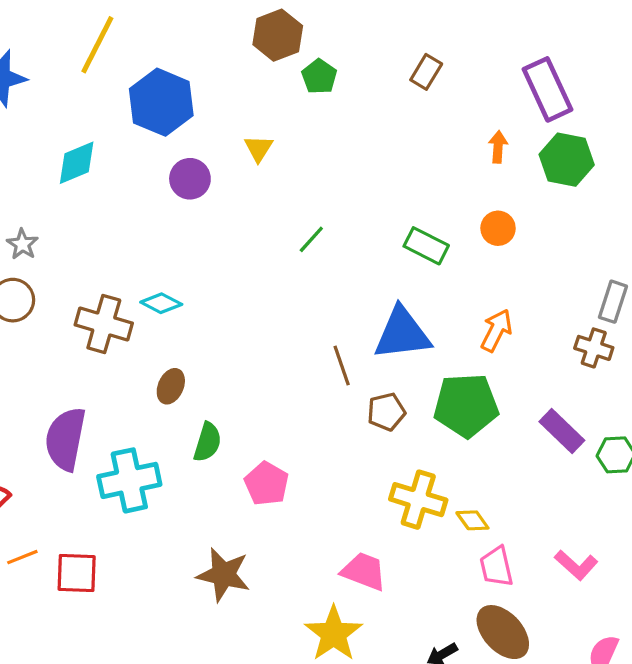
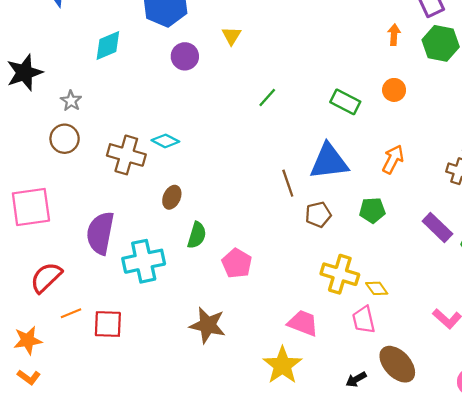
green pentagon: (466, 405) -> (372, 210), size x0.6
pink trapezoid: (496, 567) -> (364, 320), moved

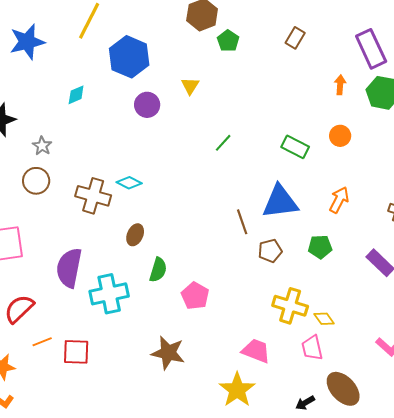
cyan diamond: (108, 46) -> (76, 95), size x0.7

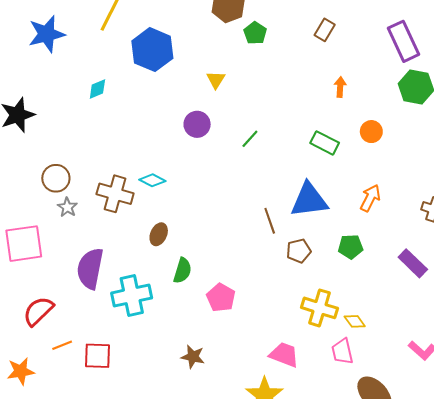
orange arrow: (340, 85) -> (340, 87), moved
purple circle: (147, 105) -> (197, 124), moved
gray star: (42, 146) -> (67, 207), moved
brown star: (168, 353) -> (193, 357), size x0.7

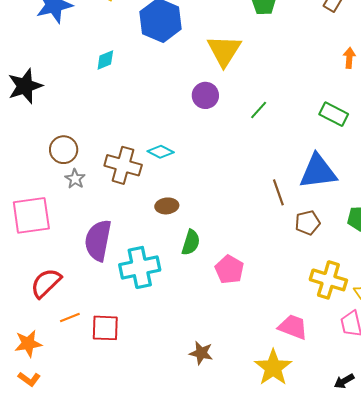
yellow triangle: (216, 80) -> (224, 51), size x1.8
brown ellipse: (159, 234) -> (167, 206), turned 60
brown star: (193, 357) -> (201, 353), moved

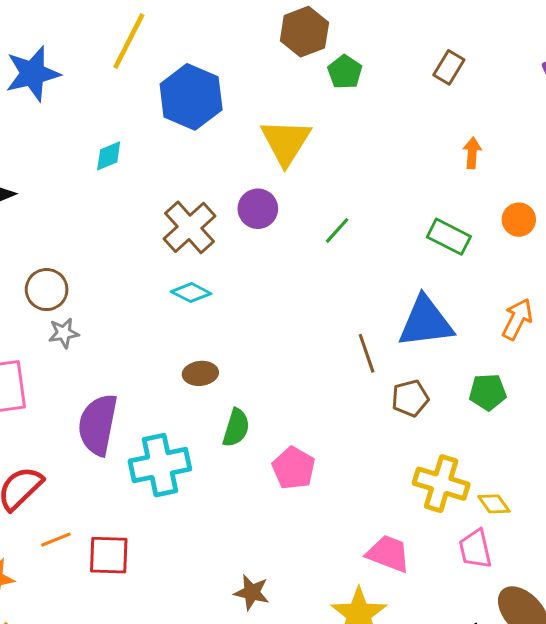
brown cross: (123, 165) -> (189, 227), moved, turned 32
gray star: (75, 179) -> (64, 333), turned 30

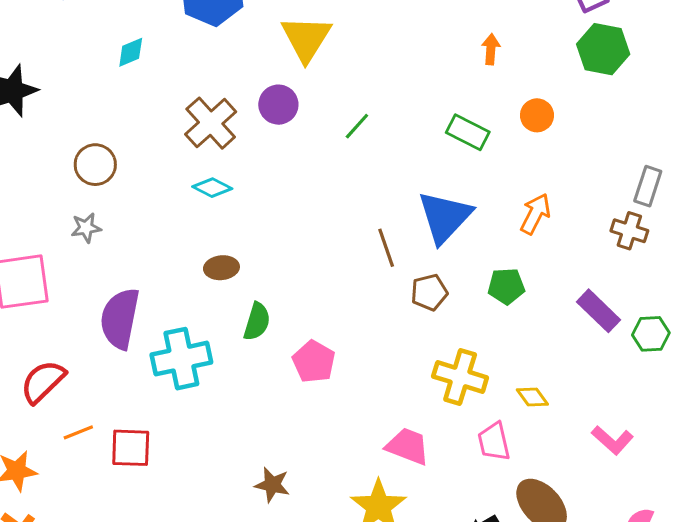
brown circle: (47, 290) -> (95, 165), moved
blue triangle: (426, 322) -> (445, 217), turned -40
yellow diamond: (494, 504) -> (532, 397), moved

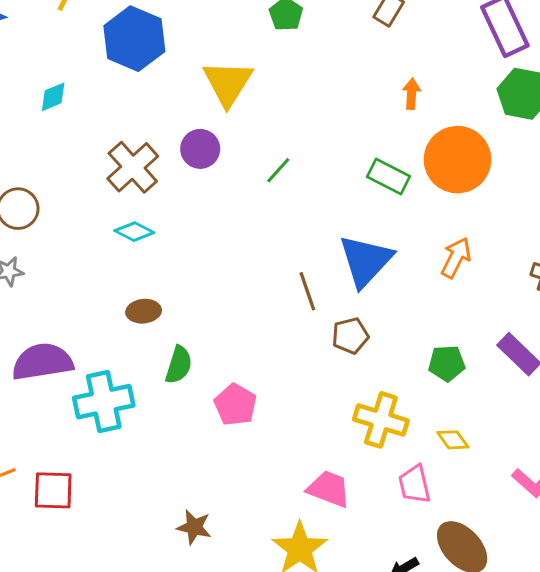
orange circle: (537, 115) -> (457, 160), size x2.0
green pentagon: (506, 286) -> (447, 363), moved
purple semicircle: (120, 319) -> (42, 362), turned 70

